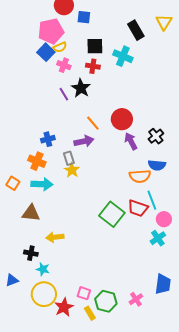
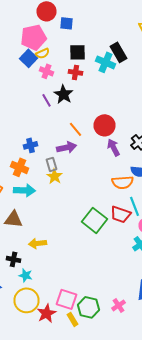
black rectangle: (136, 30) -> (118, 52), moved
pink square: (84, 293) -> (66, 299), size x1.5

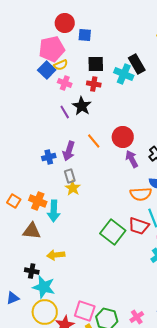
purple arrow: (66, 147) -> (69, 151), moved, turned 120
orange cross: (20, 167) -> (38, 201), moved
cyan arrow: (24, 190) -> (54, 211), moved, turned 90
cyan star: (26, 275) -> (44, 287), size x1.6

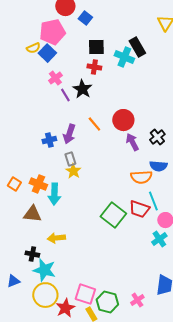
blue square: (85, 35) -> (85, 18), turned 32
yellow semicircle: (61, 65) -> (33, 48), moved
pink cross: (65, 83) -> (55, 78), moved, turned 32

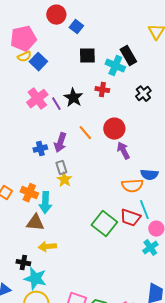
pink pentagon: (52, 32) -> (23, 39), moved
red cross: (94, 67) -> (102, 90), moved
pink cross: (55, 78) -> (37, 99), moved, size x1.5
black cross: (157, 137) -> (143, 94), moved
brown triangle: (32, 214) -> (35, 223), moved

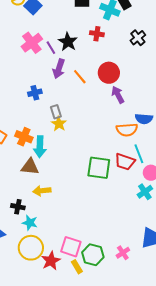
purple arrow: (60, 143) -> (59, 69), moved
green square: (104, 224) -> (99, 168), turned -30
cyan star: (35, 279) -> (30, 223), size x0.7

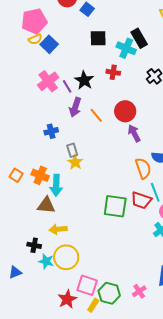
orange semicircle: (127, 130) -> (143, 168), turned -105
yellow circle: (31, 248) -> (66, 257), moved
yellow rectangle: (77, 267) -> (93, 305), turned 64

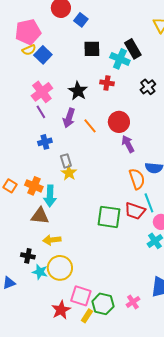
purple line: (67, 86) -> (41, 112), moved

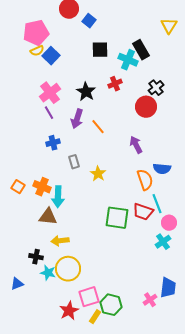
red cross: (107, 83) -> (115, 84), turned -32
red circle: (119, 122) -> (146, 107), moved
yellow star: (69, 173) -> (98, 174), moved
pink square: (81, 296) -> (89, 297), turned -35
pink cross: (133, 302) -> (150, 300), moved

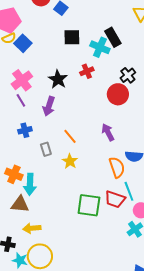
orange line: (98, 127) -> (70, 136), moved

